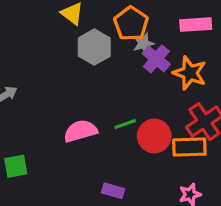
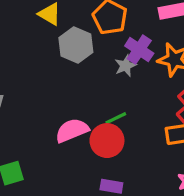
gray star: (143, 44) -> (125, 66), moved
red circle: (154, 136) -> (107, 141), moved

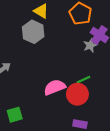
gray hexagon: (76, 45) -> (33, 32), moved

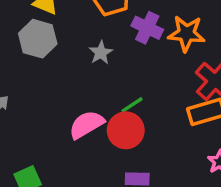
gray star: (90, 45) -> (101, 53), moved

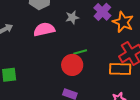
pink semicircle: (87, 125) -> (44, 29), moved

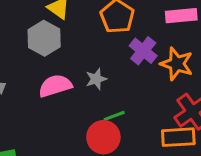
gray star: (72, 17) -> (96, 79), moved

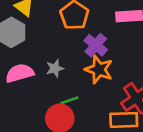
orange star: (177, 64) -> (99, 70), moved

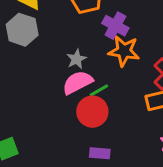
pink semicircle: (20, 73) -> (78, 82), moved

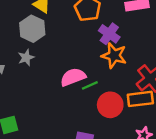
gray star: (77, 59) -> (26, 58), moved
red circle: (92, 112) -> (110, 105), moved

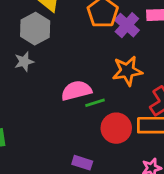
purple cross: (109, 34) -> (127, 25), moved
orange star: (114, 55) -> (127, 71), turned -30

